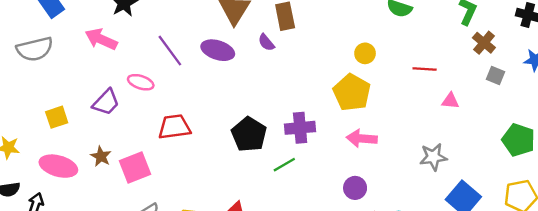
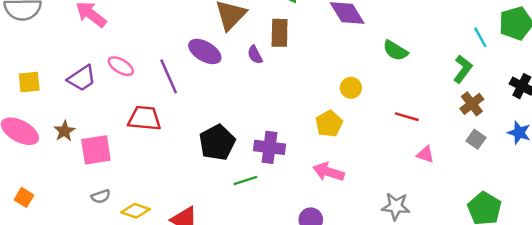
purple line: (170, 51) -> (169, 76), moved
yellow pentagon: (352, 92) -> (329, 124), size x0.7

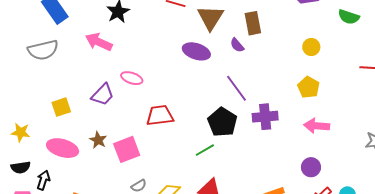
purple line: (169, 76) -> (236, 88), moved
yellow circle: (351, 88) -> (311, 47), moved
green line: (245, 181) -> (205, 150), moved

